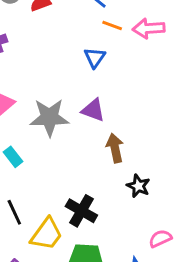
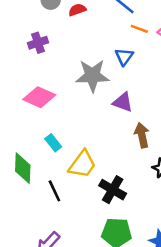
gray star: (49, 117) -> (92, 76), moved
yellow trapezoid: (46, 234) -> (82, 164), moved

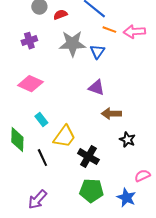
gray star: (92, 76) -> (72, 44), moved
brown arrow: (142, 135) -> (111, 114), turned -78

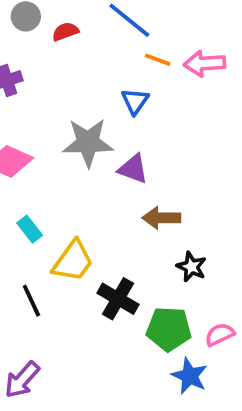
gray star: (72, 44) -> (88, 143), moved
green pentagon: (91, 191) -> (169, 329), moved

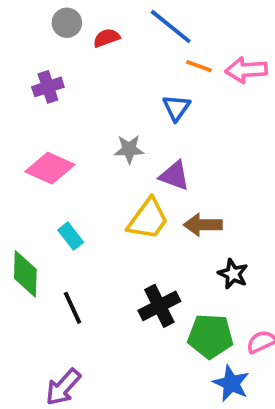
gray star: (88, 143) -> (129, 149), size x0.6
yellow trapezoid: (73, 261) -> (148, 219), moved
black cross: (118, 299) -> (159, 306), turned 33

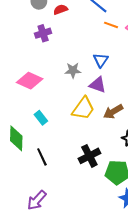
purple cross: (48, 87) -> (43, 33), moved
blue triangle: (176, 108) -> (101, 60), moved
brown arrow: (203, 225) -> (113, 112), turned -30

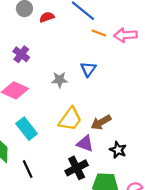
purple cross: (43, 33) -> (21, 54), moved, turned -35
purple triangle: (98, 85) -> (85, 144), moved
cyan rectangle: (41, 118) -> (27, 129), size x1.5

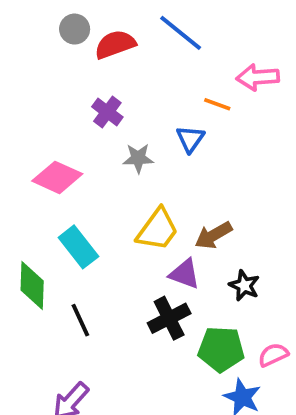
red semicircle: (47, 17) -> (115, 44), size x1.5
orange line: (99, 33) -> (217, 104), moved
purple cross: (21, 54) -> (107, 112), moved

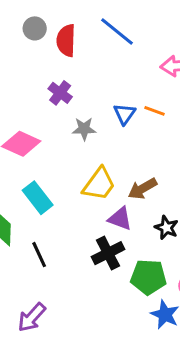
red semicircle: (115, 44) -> (66, 40), turned -68
orange line: (217, 104) -> (154, 111), moved

